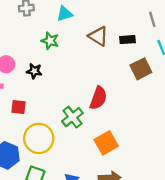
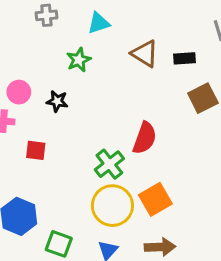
green star: (50, 41) -> (79, 60), turned 30
yellow circle: (39, 138) -> (112, 206), moved

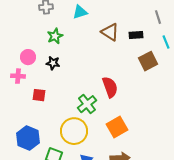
green star: (79, 60) -> (55, 36), moved
red semicircle: (145, 138) -> (110, 87), turned -40
yellow circle: (112, 206) -> (74, 131), moved

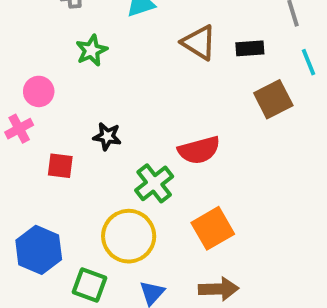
black star: (53, 63) -> (107, 136), moved
pink cross: (18, 76) -> (19, 129), turned -32
red semicircle: (110, 87) -> (199, 150), turned 95

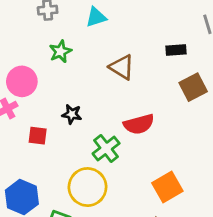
brown triangle: (199, 43) -> (122, 67), moved
pink circle: (39, 91) -> (22, 81), size x1.4
orange square: (213, 228) -> (167, 187), moved

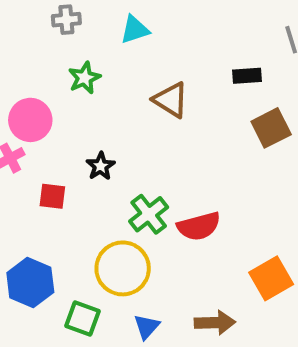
black star: (72, 114) -> (101, 166), turned 30
red semicircle: (139, 124) -> (199, 226), moved
orange square: (167, 187) -> (271, 278), moved

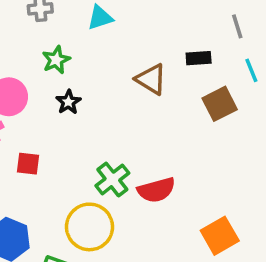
brown triangle: (171, 100) -> (151, 79), moved
black star: (101, 166) -> (68, 102), moved

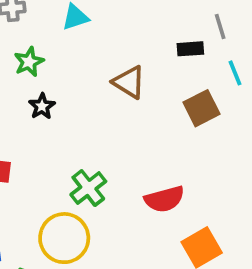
black rectangle: (199, 58) -> (190, 49), moved
red semicircle: (156, 190) -> (164, 199), moved

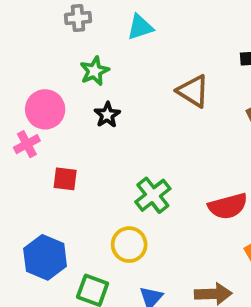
yellow circle: (64, 238) -> (129, 245), size x0.7

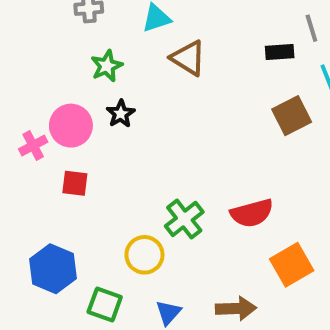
brown triangle: (193, 91) -> (188, 58), moved
pink circle: (45, 109) -> (71, 126), moved
green cross: (153, 195) -> (184, 219), moved

